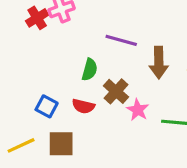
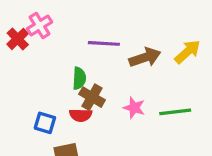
brown arrow: (159, 63) -> (145, 57), turned -96
brown cross: (116, 91) -> (92, 97), moved

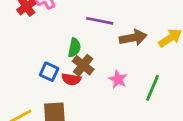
green line: (175, 112) -> (152, 88), turned -68
blue square: (45, 123) -> (49, 72), moved

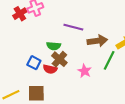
green semicircle: (74, 48) -> (54, 46), turned 80
green line: (152, 88) -> (109, 60), moved

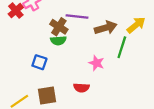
brown cross: (59, 59) -> (59, 27), moved
red semicircle: (50, 69) -> (81, 88), moved

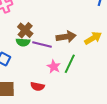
purple line: (77, 17) -> (42, 44), moved
green line: (122, 47) -> (70, 64), moved

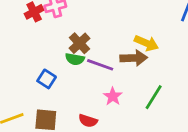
yellow arrow: (93, 38) -> (146, 43), moved, turned 48
green line: (70, 64) -> (154, 97), moved

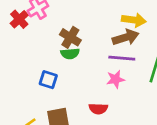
purple line: (100, 65) -> (122, 58), moved
pink star: (113, 96) -> (116, 79), turned -30

